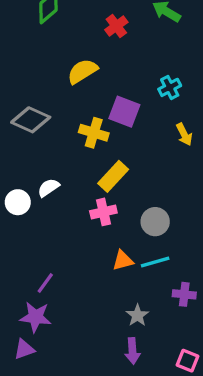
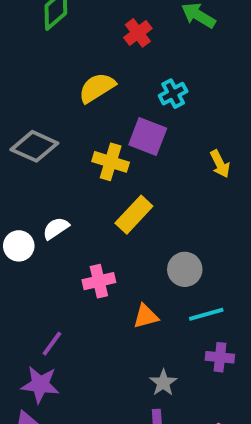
cyan cross: (170, 87) -> (173, 94), moved
pink cross: (103, 212) -> (99, 281), moved
cyan line: (155, 262) -> (206, 314), moved

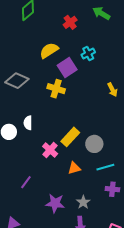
purple square: (148, 136) -> (67, 68), moved, turned 36
yellow rectangle: (134, 215) -> (70, 137), moved
white semicircle: (56, 228) -> (28, 123), turned -56
pink cross: (99, 281) -> (50, 150), turned -35
purple star: (40, 385) -> (55, 203), moved

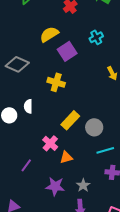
cyan cross: (88, 53) -> (96, 37), moved
yellow cross: (56, 89) -> (56, 82), moved
pink cross: (50, 150) -> (50, 143), moved
orange triangle: (74, 168) -> (66, 157), moved

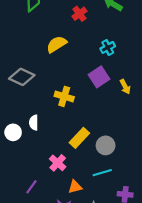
purple square: (67, 51) -> (99, 77), moved
cyan line: (105, 150) -> (102, 173), moved
orange triangle: (66, 157) -> (75, 187), moved

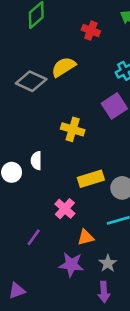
red cross: (79, 14) -> (91, 31), turned -32
gray diamond: (22, 77) -> (31, 81), moved
yellow rectangle: (79, 138) -> (91, 179), turned 30

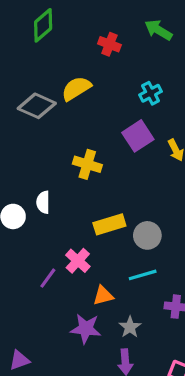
purple line: (34, 237) -> (48, 278), moved

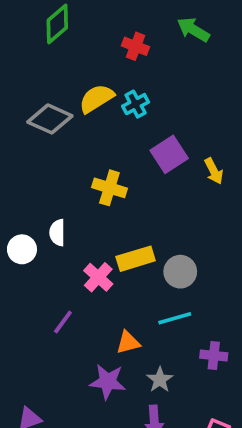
cyan cross: (151, 93) -> (136, 104), moved
pink cross: (78, 261) -> (98, 277), moved

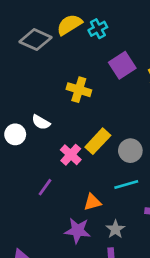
white semicircle: (57, 233) -> (41, 122), turned -60
yellow rectangle: (136, 259) -> (98, 141), turned -30

